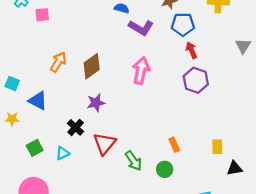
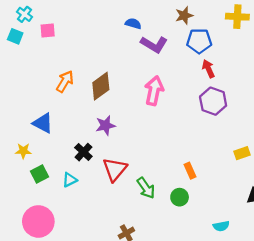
cyan square: (12, 83) -> (15, 36), moved
yellow star: (12, 119) -> (23, 151), moved
yellow rectangle: (217, 147) -> (242, 153), moved, turned 72

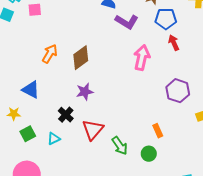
pink arrow: (154, 91) -> (142, 58), moved
purple hexagon: (213, 101) -> (178, 91), moved

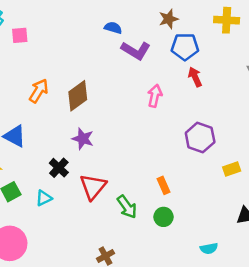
pink arrow: (142, 58) -> (155, 96), size x0.7
purple star: (85, 92) -> (83, 139), turned 30
orange rectangle: (158, 131) -> (164, 185), moved

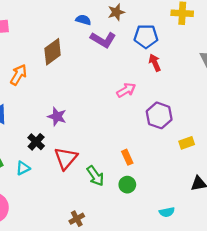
brown star: (169, 19) -> (116, 12), moved
brown diamond: (78, 96) -> (53, 52), moved
pink arrow: (155, 96) -> (126, 90), moved, turned 48

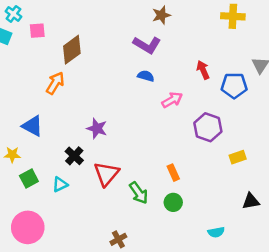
blue semicircle: (83, 20) -> (146, 76), moved
blue pentagon: (146, 36) -> (234, 85), moved
brown diamond: (53, 52) -> (72, 50), moved

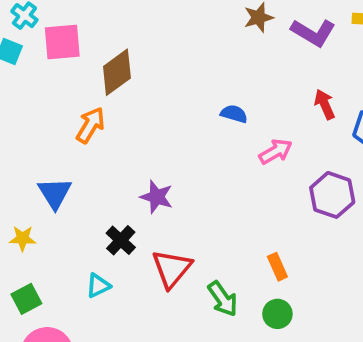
pink square: (37, 31) -> (62, 42), size x1.5
purple L-shape: (147, 45) -> (313, 33), moved
blue triangle: (33, 126) -> (55, 193), turned 30
green square: (29, 179) -> (26, 299), moved

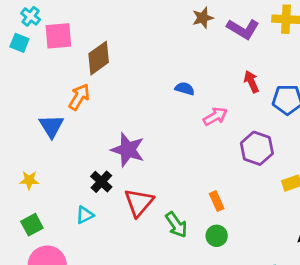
blue triangle: (55, 193) -> (51, 126), moved
purple star: (157, 197) -> (128, 150), size x1.4

